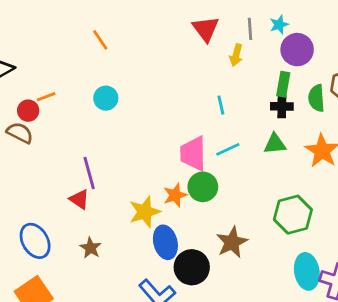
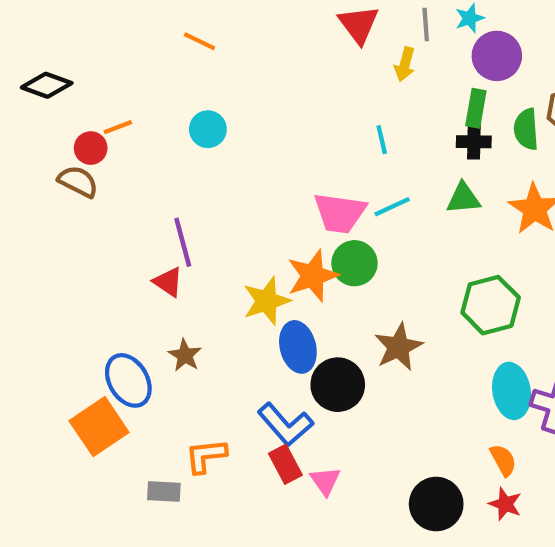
orange line: (100, 40) -> (200, 41), turned -30
pink trapezoid: (193, 154) -> (340, 213), turned -81
orange star: (175, 195) -> (313, 276), size x1.4
blue ellipse: (35, 241) -> (128, 380), moved

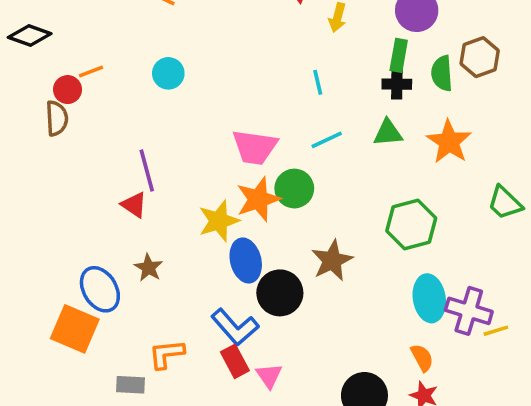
brown semicircle: (78, 182) -> (57, 118), turned 60
pink trapezoid: (340, 213) -> (255, 147), moved
orange square: (99, 427) -> (75, 329), turned -33

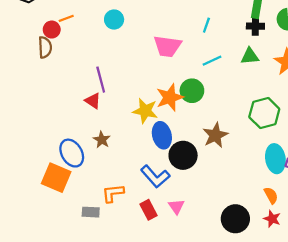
cyan line: (318, 82) -> (206, 25), turned 32
pink trapezoid: (255, 147) -> (167, 46), moved
yellow star: (219, 221) -> (145, 111), turned 30
red rectangle: (235, 361) -> (149, 210), moved

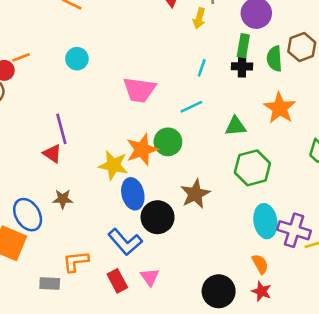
cyan line: (206, 25) -> (202, 68), moved
green triangle: (250, 56) -> (236, 126), moved
brown star: (102, 140) -> (63, 199), turned -30

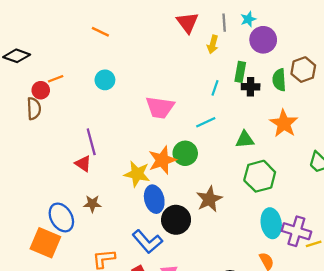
green rectangle: (243, 46) -> (240, 72), moved

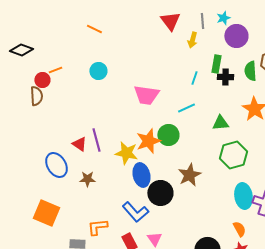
purple line: (91, 142) -> (96, 140), moved
blue ellipse: (61, 217) -> (56, 165), moved

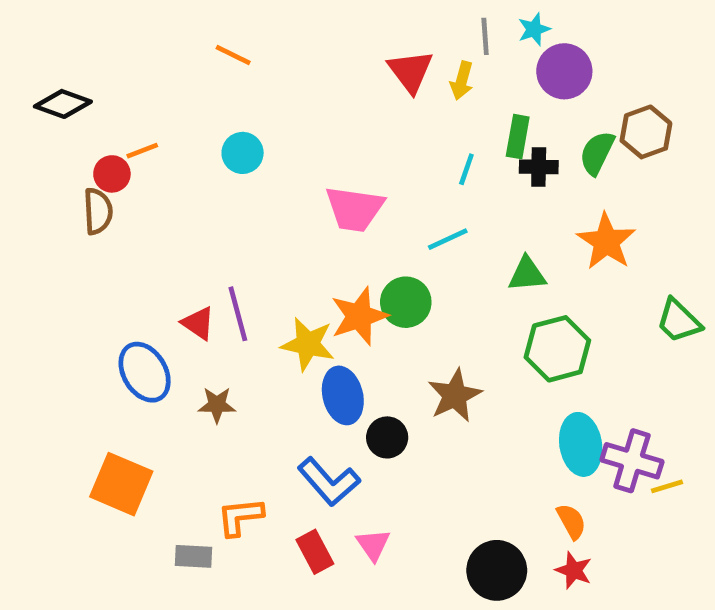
red triangle: (170, 21) -> (410, 71), moved
green semicircle: (250, 71) -> (597, 153), turned 30
black circle: (160, 193) -> (387, 437), size x0.7

